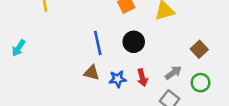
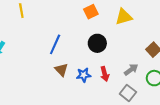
blue line: (98, 43) -> (55, 44), moved, turned 36
brown triangle: (92, 73) -> (61, 70), turned 32

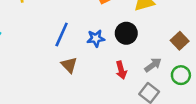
black circle: (97, 43) -> (126, 33), moved
blue star: (84, 75) -> (96, 38), moved

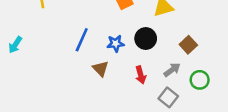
brown square: (180, 41) -> (188, 45), moved
brown triangle: (69, 65) -> (101, 69), moved

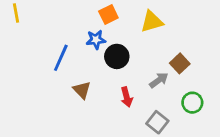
black circle: (146, 39) -> (117, 56), moved
blue star: (116, 44) -> (96, 40), moved
gray arrow: (172, 70) -> (159, 80), moved

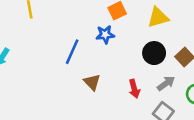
black circle: (117, 56) -> (154, 53), moved
gray arrow: (159, 80) -> (166, 83), moved

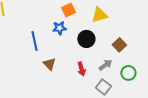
blue line: (72, 52) -> (34, 41), turned -36
black circle: (154, 53) -> (86, 39), moved

